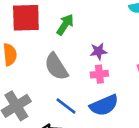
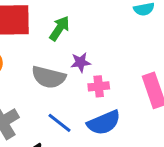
purple star: (99, 51) -> (81, 62), moved
gray semicircle: (56, 67) -> (49, 77), turned -44

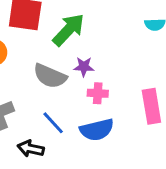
green arrow: (60, 28) -> (69, 30), size x1.4

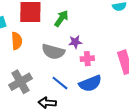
green arrow: (69, 30) -> (61, 18), size x0.7

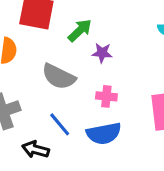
purple star: (75, 42) -> (102, 53), moved

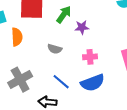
gray semicircle: (59, 77) -> (55, 49), size x0.6

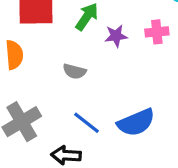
pink cross: (90, 57) -> (157, 32), moved

